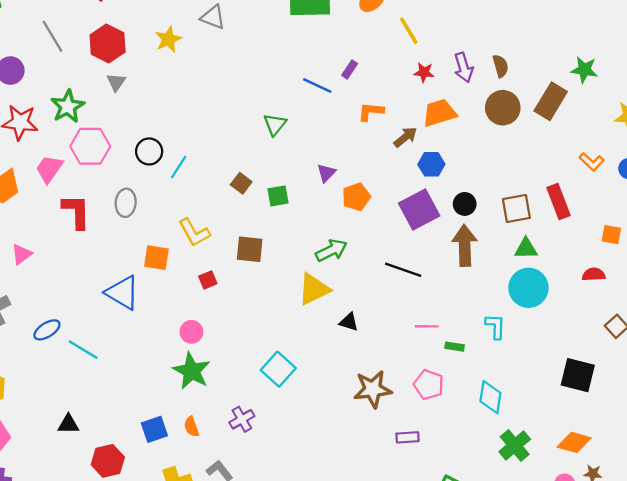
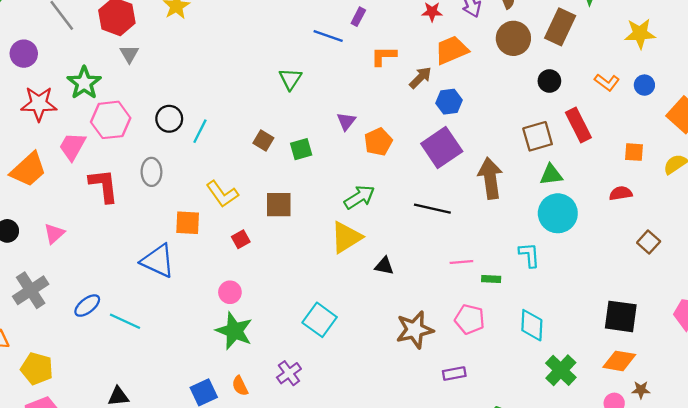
black circle: (465, 204) -> (549, 81), moved
black square: (578, 375) -> (621, 316), moved

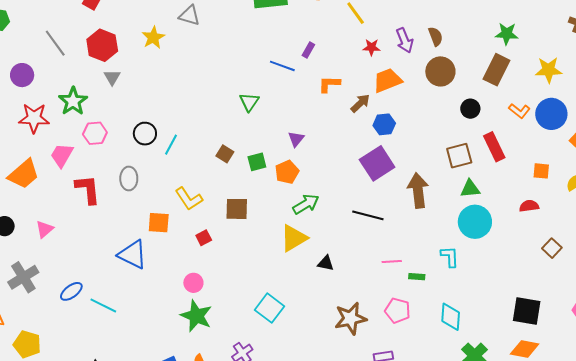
brown rectangle: (560, 27) -> (497, 70), moved
blue circle: (644, 85) -> (551, 114), size x1.8
pink hexagon: (111, 120) -> (95, 133), size x0.7
orange pentagon: (378, 142) -> (287, 172), moved

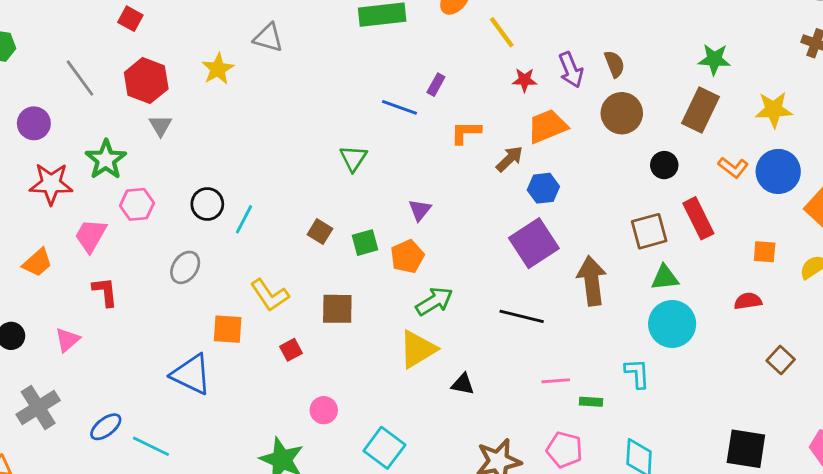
orange trapezoid: (24, 174) -> (37, 263), size x0.7
gray ellipse: (129, 179) -> (185, 267), turned 35
red L-shape: (88, 189) -> (105, 292), moved, size x0.7
pink circle: (193, 283) -> (324, 410), moved

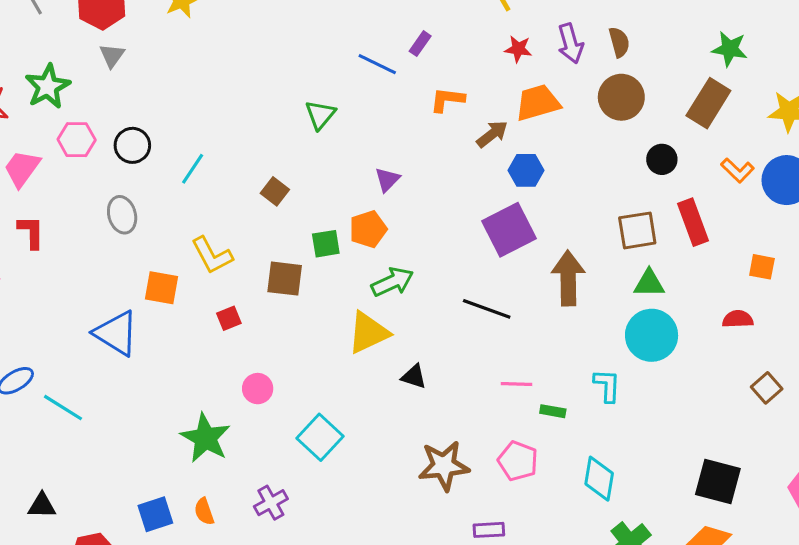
black circle: (207, 204) -> (132, 145), moved
green square: (365, 243) -> (326, 244), moved
gray ellipse: (185, 267) -> (122, 215), turned -56

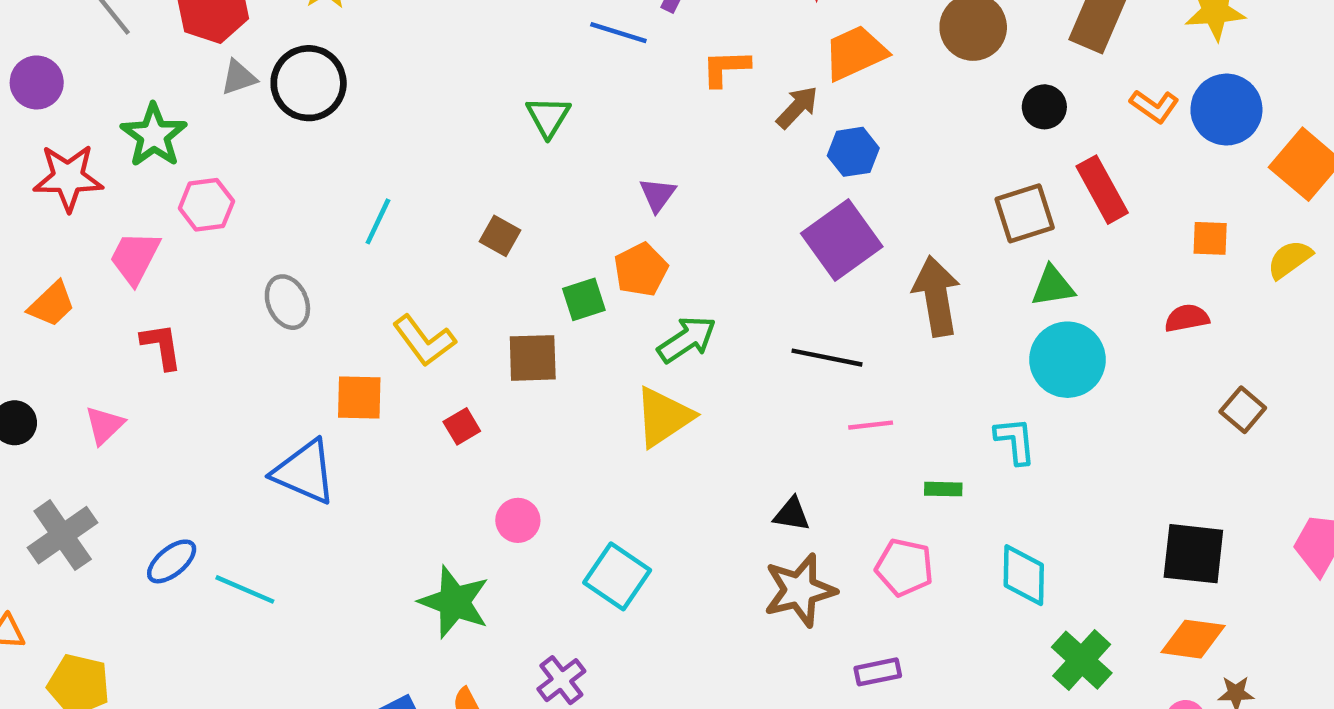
gray triangle: (112, 56) -> (239, 77), turned 44
black circle: (132, 145) -> (309, 83), moved, size x1.4
black triangle: (414, 376) -> (792, 514), moved
pink line: (517, 384) -> (871, 425), moved

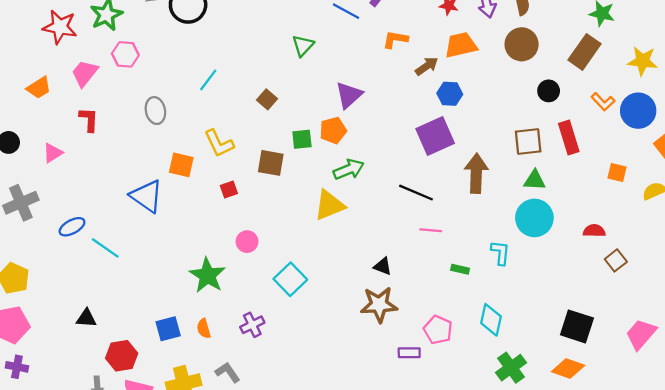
purple triangle: (658, 195) -> (349, 95), size x1.5
red semicircle: (1187, 318) -> (594, 231), moved
pink pentagon: (904, 567) -> (438, 330), moved

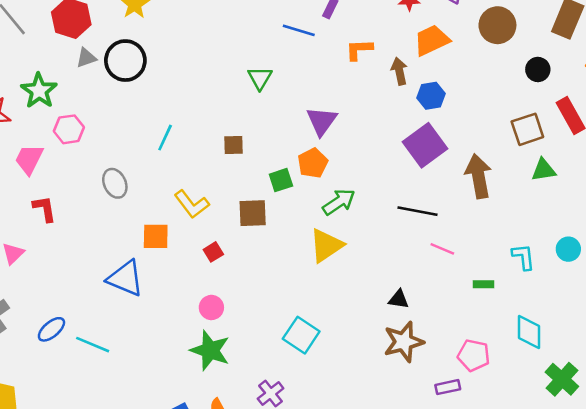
brown arrow: (427, 66) -> (399, 71), turned -55
brown square: (267, 99) -> (234, 145), turned -30
cyan circle: (534, 218) -> (568, 249), moved, size x0.6
pink line: (431, 230) -> (442, 249), turned 30
pink circle: (247, 242) -> (211, 307), moved

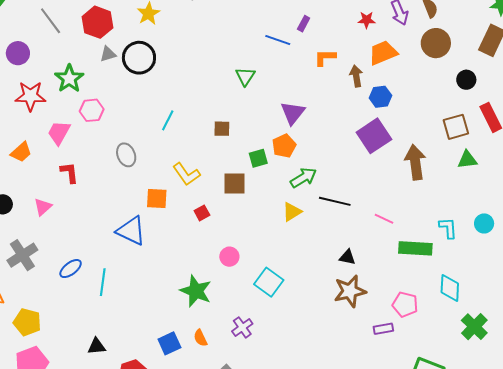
black line: (418, 211) -> (335, 201), moved
yellow triangle: (326, 245) -> (292, 212), size x0.7
green rectangle: (483, 284) -> (415, 248), size x2.0
pink circle: (211, 307) -> (229, 257), moved
cyan line: (93, 345) -> (103, 282), turned 72

